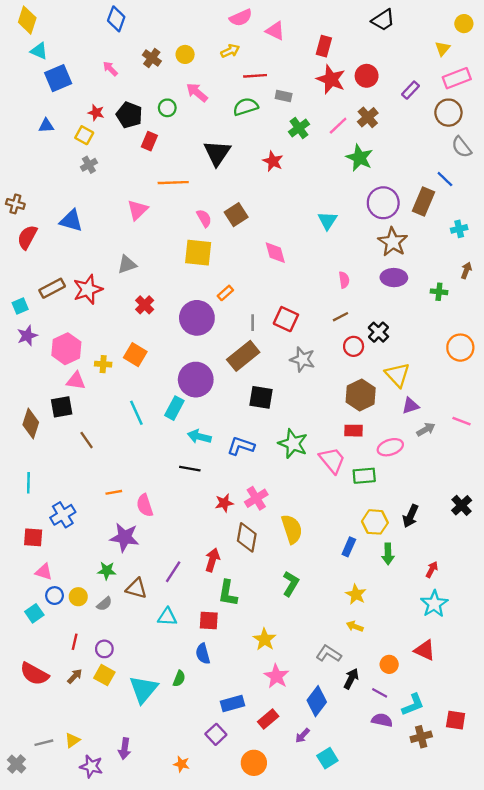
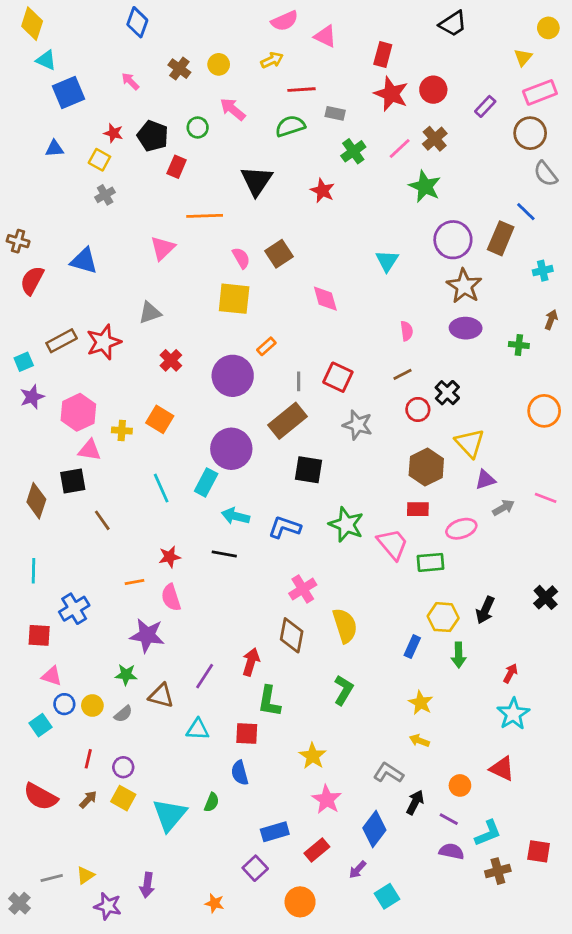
red star: (224, 503) -> (170, 557), moved

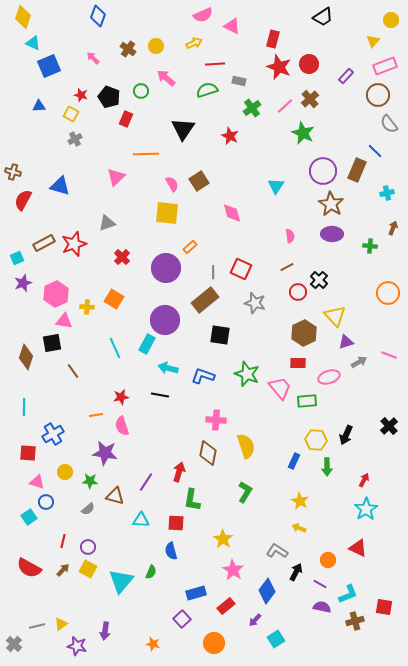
pink cross: (303, 589) -> (216, 420), turned 36
yellow circle: (92, 705) -> (65, 472), moved

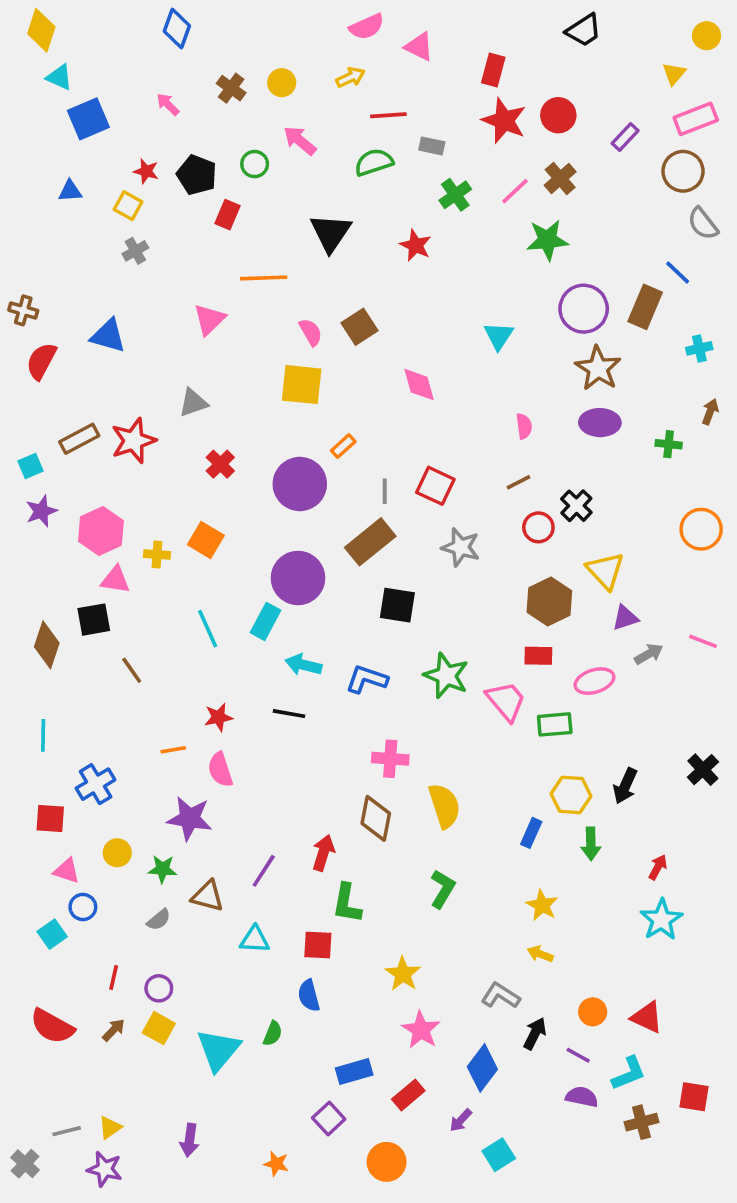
green star: (303, 133) -> (547, 240), turned -30
red triangle: (358, 548) -> (647, 1017), moved
purple star: (77, 646) -> (105, 1169), moved

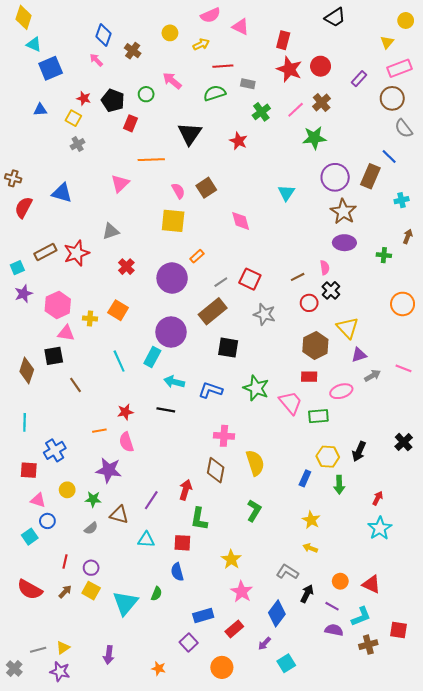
blue diamond: (177, 28) -> (104, 35), moved
yellow circle: (282, 83) -> (170, 33), moved
pink semicircle: (524, 426) -> (325, 268), moved
gray line: (385, 491) -> (221, 282), turned 56

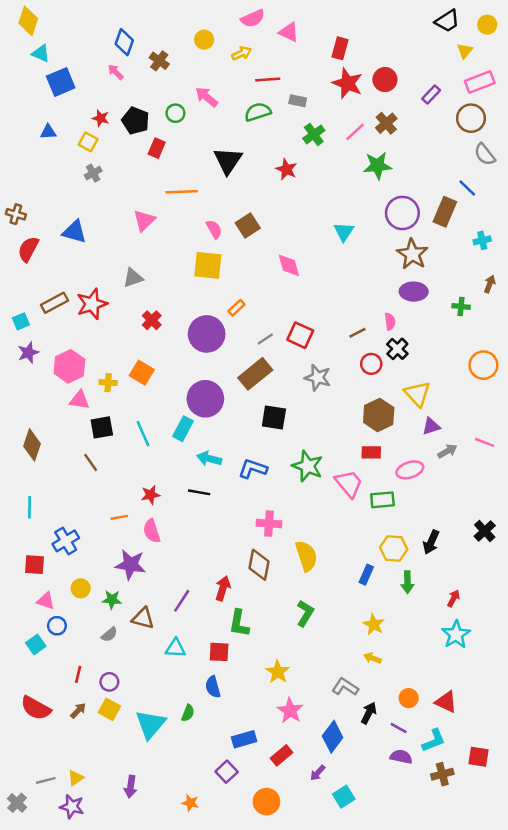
black trapezoid: (335, 17) -> (447, 21), moved
black square: (54, 356) -> (102, 427), moved

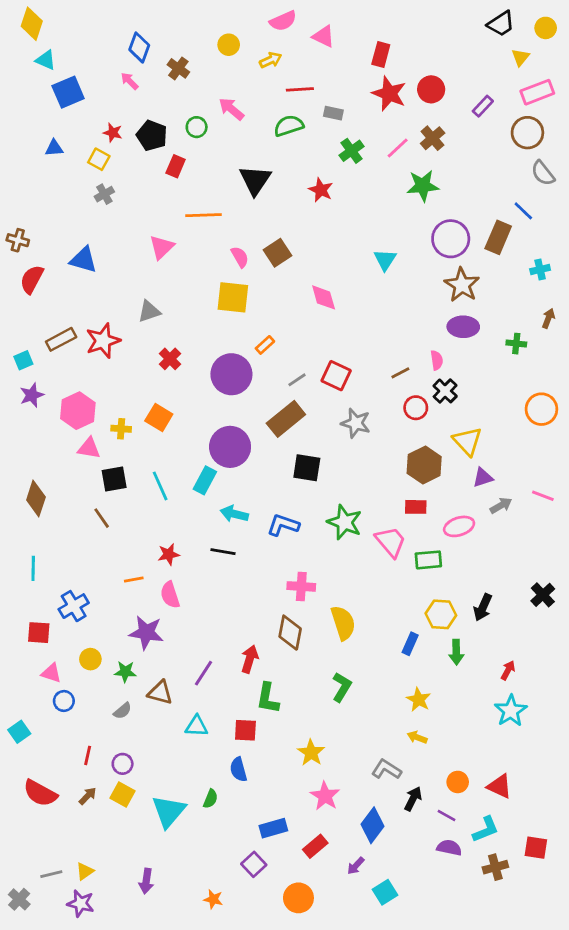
cyan square: (36, 644) -> (19, 732), moved

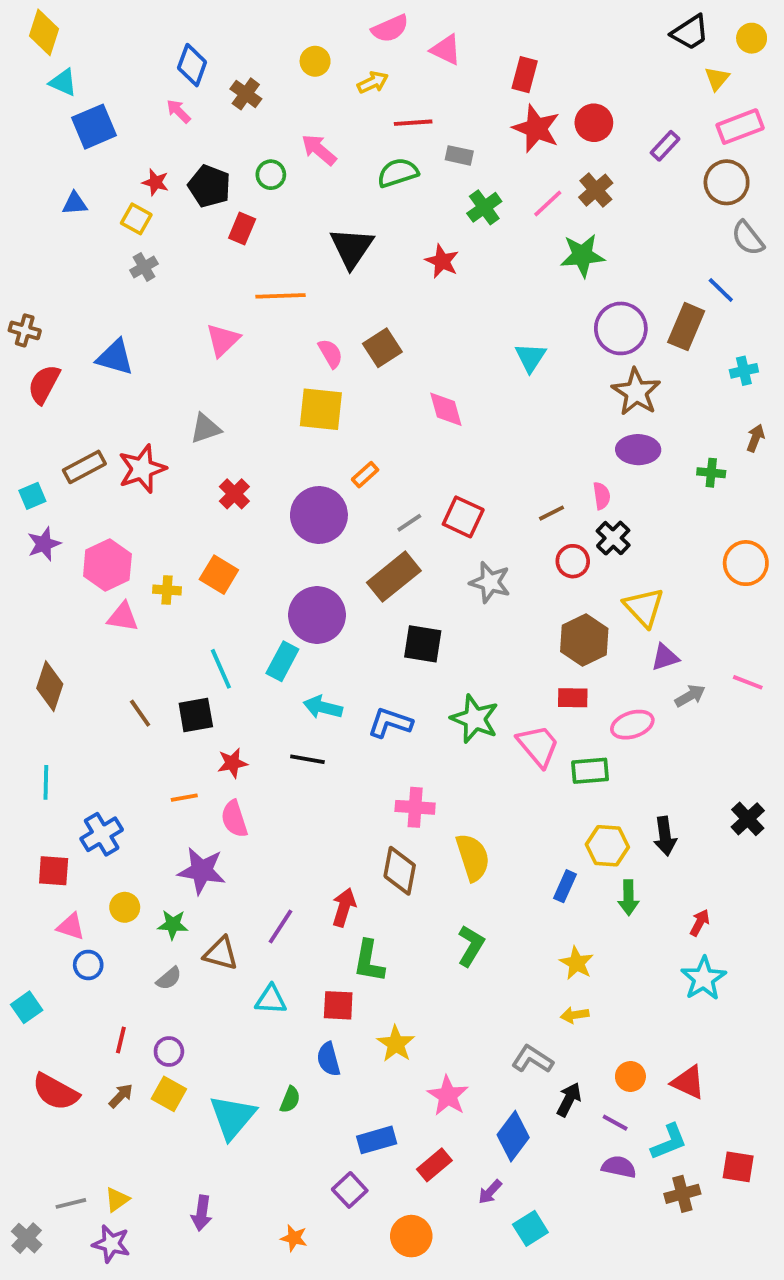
black square: (114, 479) -> (196, 715), moved
black arrow: (483, 607) -> (665, 836), turned -32
yellow arrow: (417, 737) -> (575, 1015), turned -30
yellow star: (311, 753) -> (396, 1044), moved

